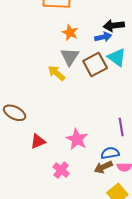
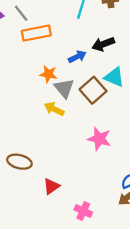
orange star: (70, 33) -> (48, 74), moved
blue arrow: (103, 37) -> (77, 57), moved
pink star: (77, 139) -> (99, 139), moved

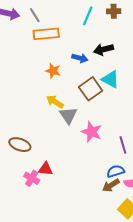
blue arrow: (77, 57) -> (80, 58), turned 35
gray triangle: (64, 88) -> (68, 115), moved
red triangle: (51, 186) -> (45, 169), turned 35
pink cross: (83, 211) -> (32, 178), moved

